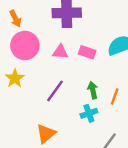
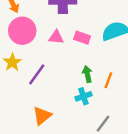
purple line: (55, 91) -> (37, 74), moved

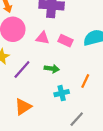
green arrow: (87, 74) -> (52, 69), moved, turned 104

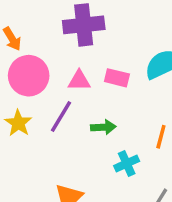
purple line: (22, 70) -> (61, 116), moved

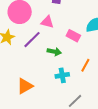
pink rectangle: (117, 78) -> (73, 36), moved

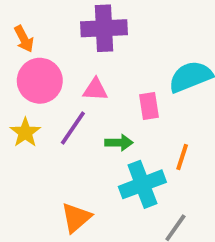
pink rectangle: (73, 36) -> (149, 106), turned 64
cyan cross: (62, 75) -> (142, 184), size x1.6

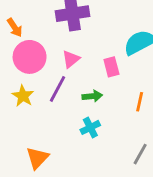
pink triangle: (95, 89) -> (71, 59), turned -36
cyan cross: (142, 184) -> (90, 127), moved, size x0.6
orange triangle: (76, 218) -> (37, 158), moved

